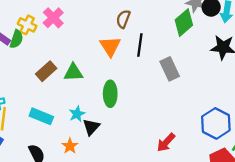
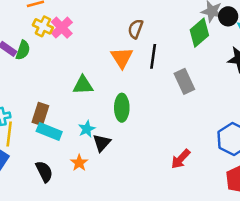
yellow cross: (27, 25) -> (43, 26), moved
brown rectangle: (46, 71) -> (40, 114), moved, turned -30

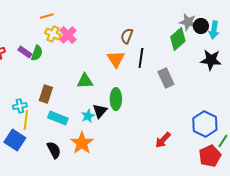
brown rectangle: (40, 114) -> (46, 94), moved
black triangle: (102, 143) -> (100, 111), moved
orange star: (79, 163) -> (82, 143), size x1.6

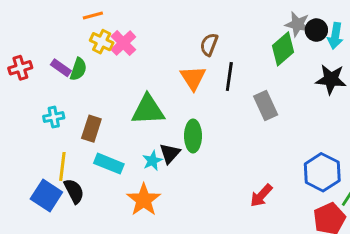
green triangle: (85, 81) -> (148, 110), size x1.4
cyan cross: (20, 106) -> (54, 117), moved
black semicircle: (54, 150) -> (74, 191), moved

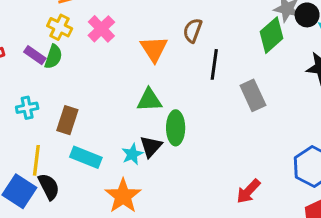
yellow cross: (102, 42) -> (60, 27), moved
orange triangle: (193, 78) -> (154, 49), moved
green triangle: (148, 110) -> (149, 100), moved, size x0.7

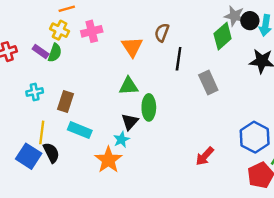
pink cross: (101, 29) -> (92, 31), turned 30
cyan star: (132, 154) -> (121, 140), moved

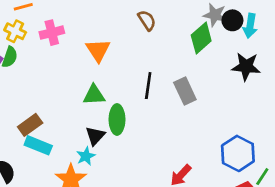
brown semicircle: (162, 33) -> (147, 20), moved, turned 126
black line: (179, 59) -> (148, 86), moved
brown rectangle: (66, 102) -> (30, 125), moved, turned 36

